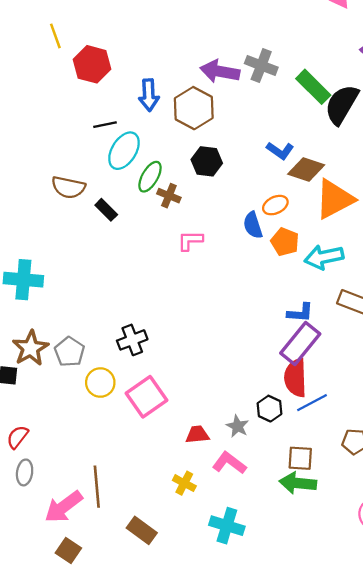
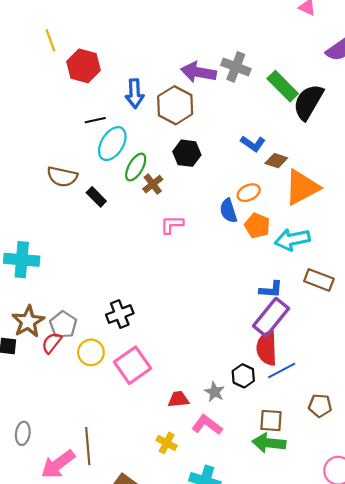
brown diamond: (306, 170) -> (276, 161), size x0.7
brown cross: (169, 196) -> (153, 184), turned 30
red semicircle: (17, 437) -> (52, 343), moved

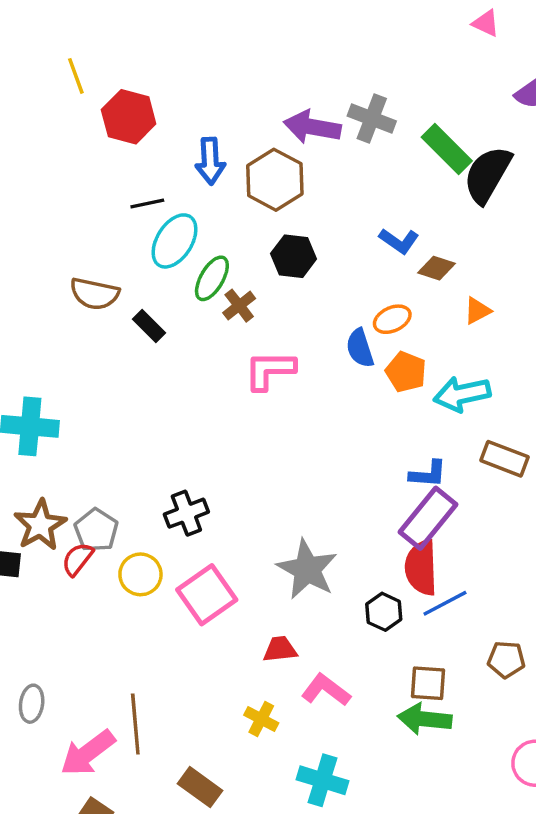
orange triangle: (302, 187) -> (477, 311), size x0.5
pink L-shape: (172, 225) -> (270, 370), size x1.4
gray star: (215, 392) -> (307, 569), moved, size x1.8

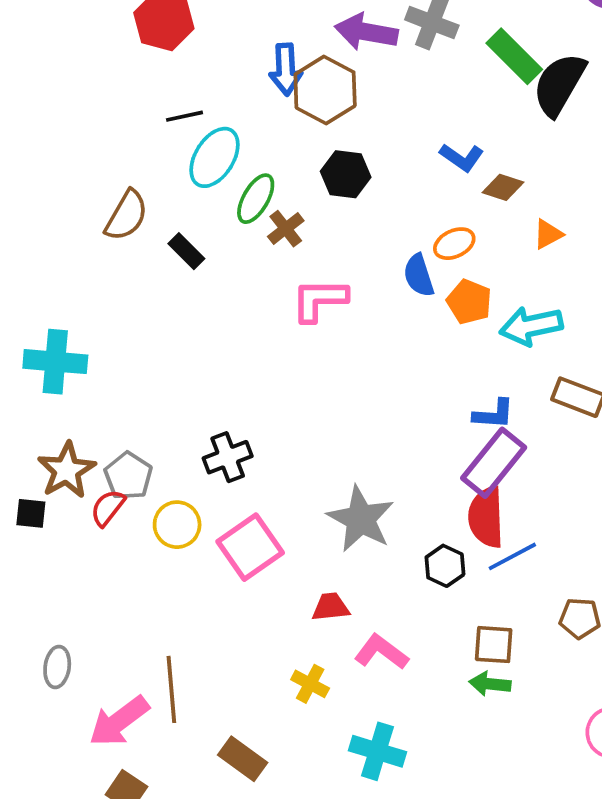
blue arrow: (210, 161) -> (286, 69), moved
brown semicircle: (95, 294) -> (126, 215), turned -72
green arrow: (425, 719) -> (490, 684), size x0.7

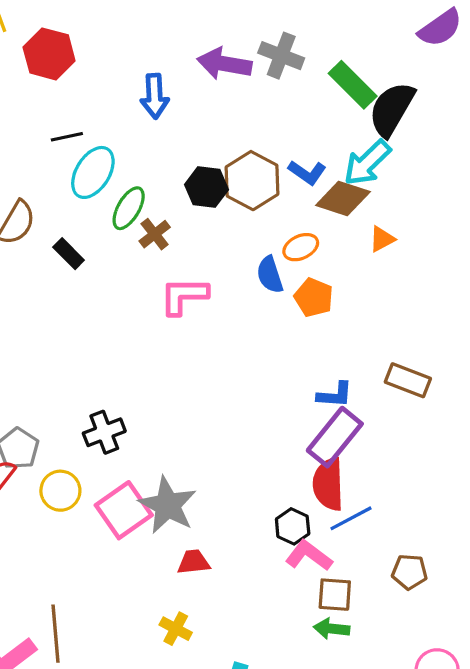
brown hexagon: (325, 90) -> (252, 181), moved
brown diamond: (503, 187) -> (343, 198), size x1.5
cyan arrow: (531, 326) -> (367, 163), moved, turned -32
gray star: (361, 519) -> (168, 505), moved
pink L-shape: (381, 652) -> (309, 556), moved

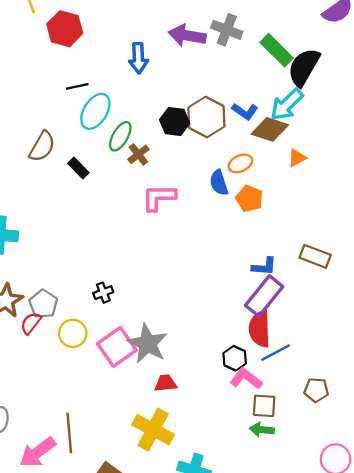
black cross: (104, 432) -> (103, 293), size x0.7
yellow cross: (176, 629) -> (153, 430), size x1.8

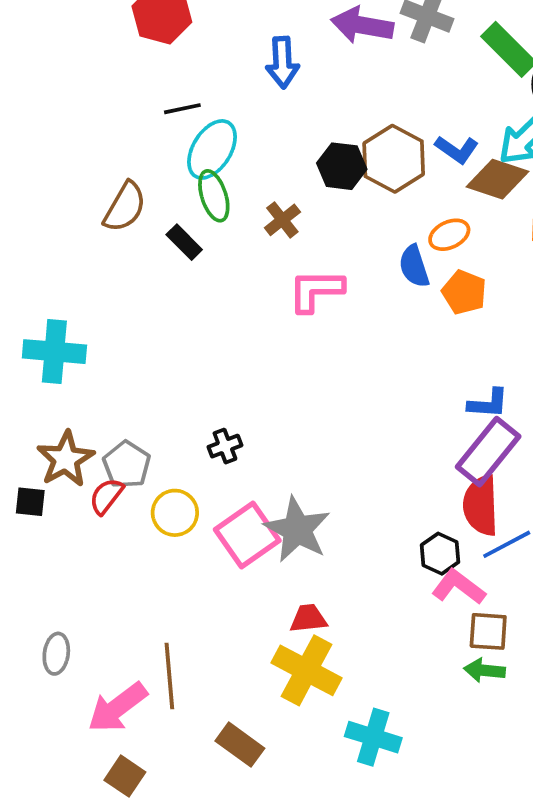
green ellipse: (120, 136) -> (214, 196), moved, turned -48
red trapezoid: (166, 383) -> (308, 618), moved

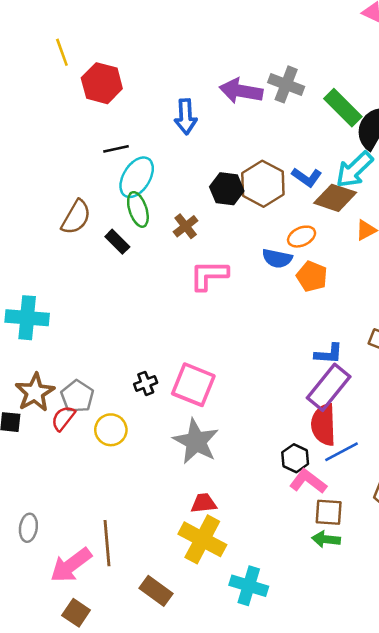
blue semicircle: (414, 266) -> (277, 258), turned -60
pink square: (247, 535) -> (193, 385), moved, turned -33

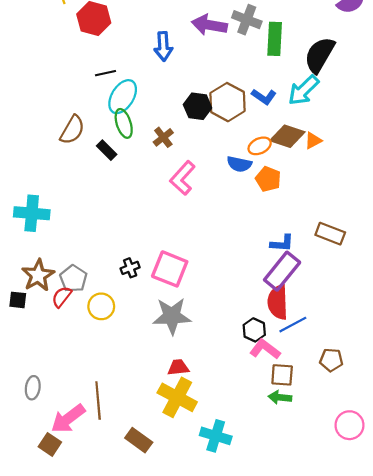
green rectangle: (343, 108) -> (275, 39), moved, turned 48
brown diamond: (335, 198) -> (287, 136), moved
pink L-shape: (209, 275) -> (183, 178), turned -48
gray star: (196, 441) -> (172, 316), turned -30
brown square: (76, 613) -> (50, 444), moved

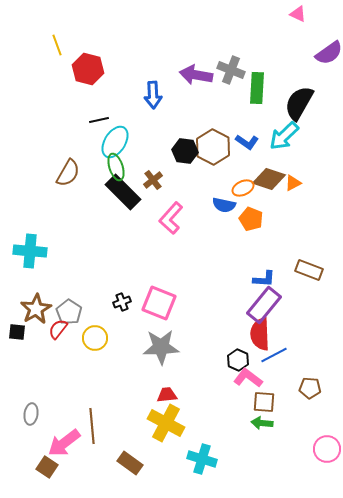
black rectangle: (107, 150) -> (123, 192), moved, size x1.8

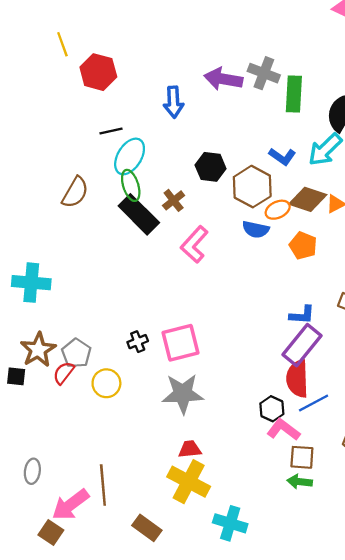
brown hexagon: (213, 147) -> (252, 187), moved
orange pentagon: (251, 219) -> (303, 246), moved
pink square: (159, 303) -> (180, 343), turned -36

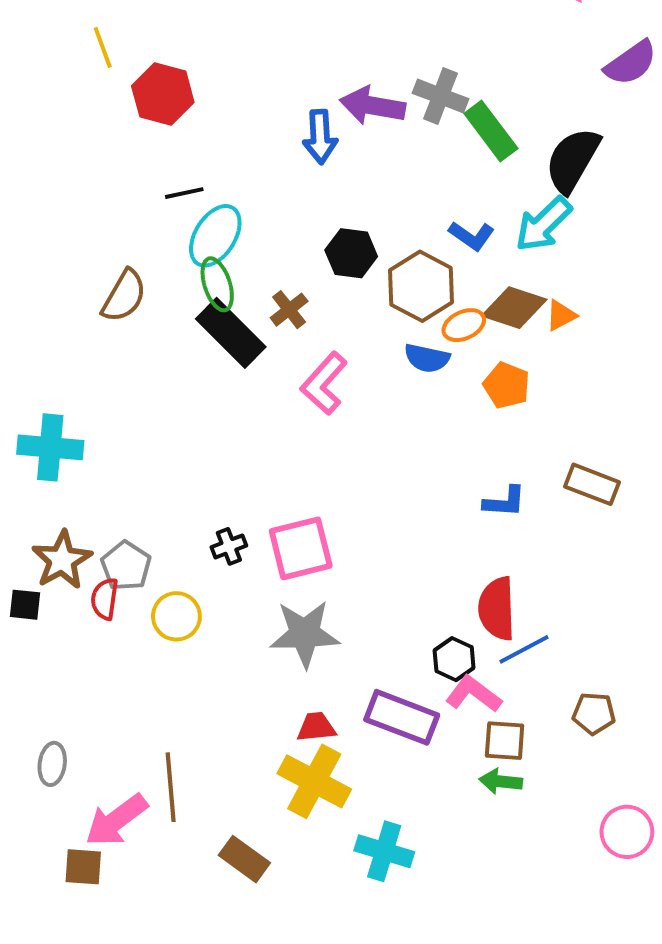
green rectangle: (294, 94) -> (491, 131), turned -40
blue arrow: (174, 102) -> (320, 137), moved
purple rectangle: (302, 345) -> (402, 717), moved, turned 72
red semicircle: (64, 373) -> (105, 599), turned -30
brown square: (51, 533) -> (83, 867), turned -30

